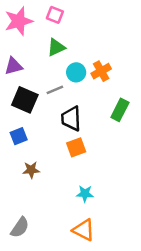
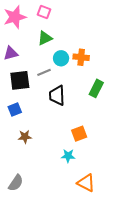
orange cross: (101, 71) -> (81, 57), turned 35
black square: (25, 100) -> (20, 80), turned -30
orange square: (76, 147) -> (79, 134), moved
orange triangle: (84, 230) -> (86, 183), moved

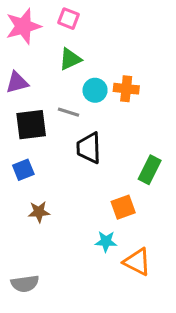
gray line: (44, 72) -> (69, 112), turned 40
green rectangle: (96, 88) -> (150, 170), moved
gray semicircle: (16, 183) -> (25, 284), turned 48
orange triangle: (86, 183) -> (137, 262), moved

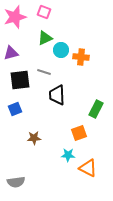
cyan circle: (95, 90) -> (61, 50), moved
brown star: (39, 212) -> (34, 138), moved

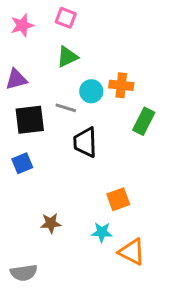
pink star: (15, 17) -> (22, 25), size x0.7
cyan circle: (61, 50) -> (91, 91), moved
green rectangle: (96, 109) -> (144, 121), moved
brown star: (34, 138) -> (51, 223), moved

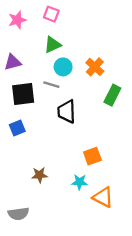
orange cross: (121, 85) -> (95, 67), turned 36
cyan circle: (91, 91) -> (63, 67), moved

